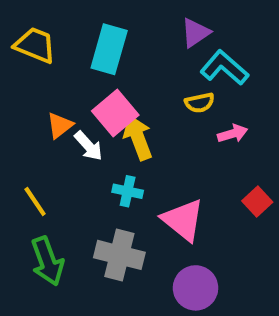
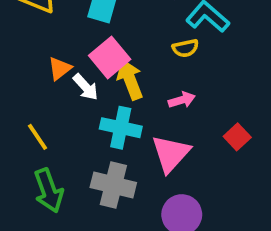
pink arrow: (233, 134) -> (182, 100), moved
cyan cross: (128, 191) -> (121, 128), size x1.5
pink triangle: (183, 220) -> (171, 154), turned 33

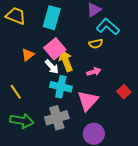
white arrow: (86, 87) -> (52, 67), moved
gray cross: (113, 185) -> (57, 118), turned -30
green arrow: (49, 191) -> (22, 121), turned -60

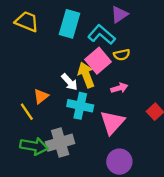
cyan L-shape: (108, 27) -> (102, 35), moved
pink square: (55, 49) -> (98, 61), moved
orange triangle: (28, 55) -> (41, 96), moved
gray cross: (57, 118) -> (60, 143), moved

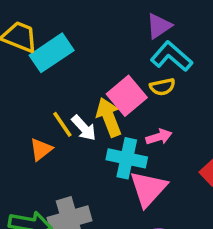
cyan rectangle: (70, 24) -> (52, 53), moved, turned 40
cyan L-shape: (102, 35) -> (171, 56), moved
cyan cross: (80, 106) -> (127, 158), moved
yellow line: (27, 112) -> (62, 124), moved

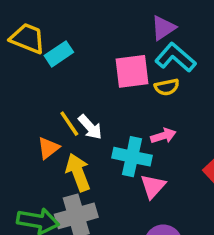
cyan rectangle: (52, 53) -> (59, 54), size x0.7
pink square: (127, 96) -> (132, 71), moved, turned 33
yellow arrow: (109, 117) -> (78, 172), moved
pink triangle: (148, 189) -> (153, 186), size x0.7

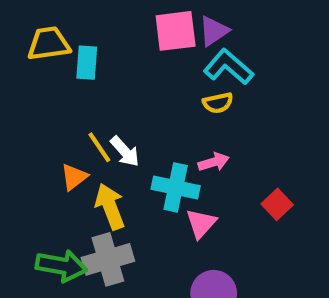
yellow trapezoid: (28, 38) -> (49, 44), turned -30
cyan rectangle: (59, 54) -> (87, 63), turned -52
pink square: (132, 71) -> (176, 31), moved

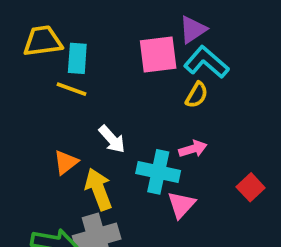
pink square: (176, 31) -> (158, 54), moved
yellow semicircle: (218, 103) -> (197, 95), turned -48
yellow line: (99, 147) -> (72, 89), moved, turned -36

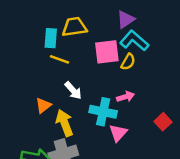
yellow trapezoid: (43, 41) -> (74, 27), moved
pink square: (158, 54) -> (107, 52), moved
yellow line: (72, 89) -> (59, 59), moved

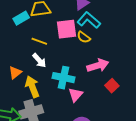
cyan rectangle: (51, 38) -> (21, 18), turned 56
yellow line: (59, 59) -> (39, 41), moved
yellow semicircle: (128, 62) -> (84, 37), turned 96
pink arrow: (126, 97) -> (98, 65), moved, size x1.5

